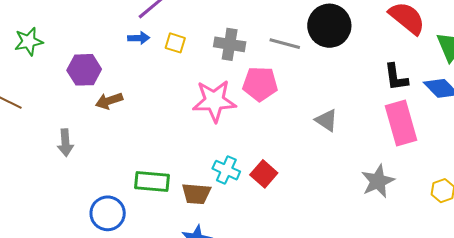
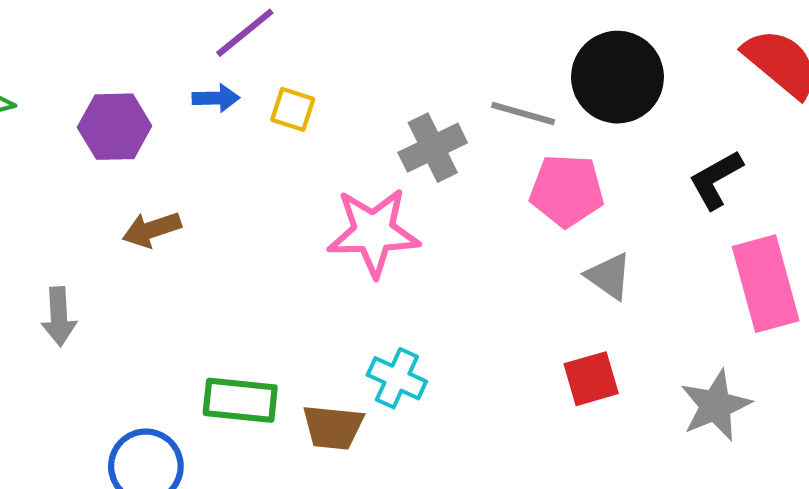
gray cross: (230, 44) -> (433, 148), moved, turned -36
purple hexagon: (84, 70) -> (115, 127), moved
black L-shape: (396, 77) -> (716, 180), moved, turned 68
pink pentagon: (260, 84) -> (567, 191), moved
red square: (264, 174) -> (591, 379), moved, turned 32

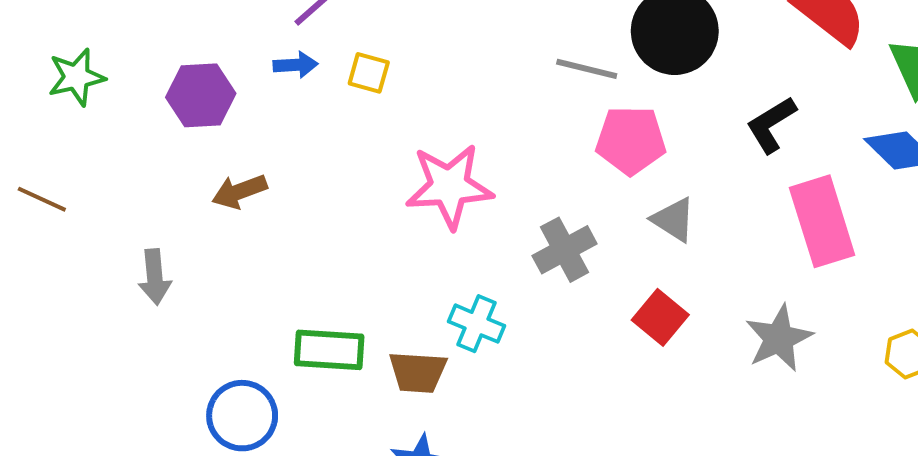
gray cross: (433, 148) -> (565, 250), moved
red square: (591, 379) -> (660, 317), turned -32

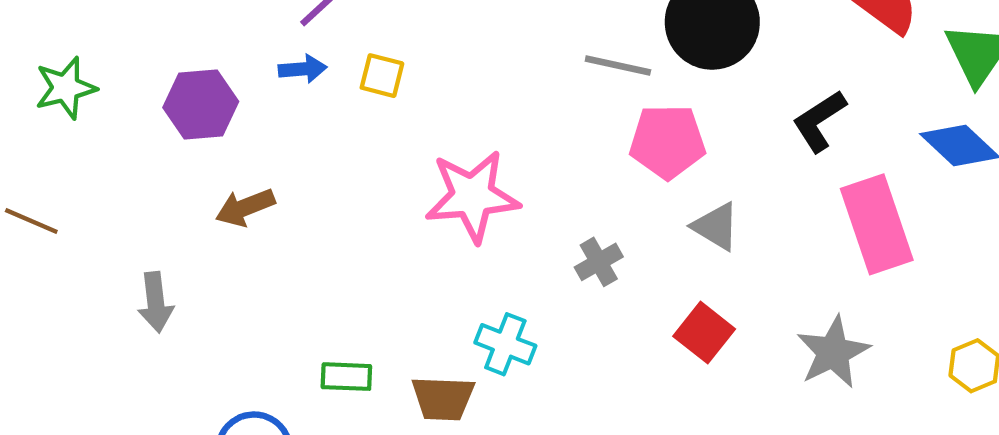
gray cross: (565, 250) -> (599, 262), size x0.7
green rectangle: (329, 350) -> (346, 377), size x0.7

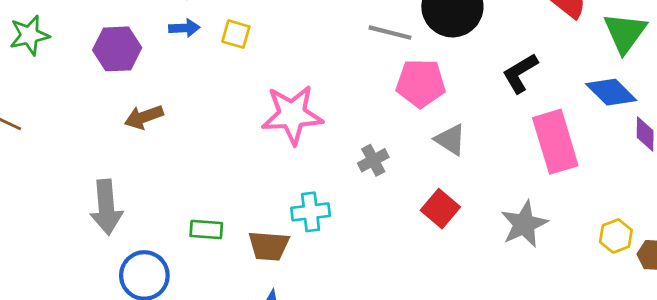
gray arrow: (156, 302) -> (106, 207), moved, size x1.4
cyan cross: (505, 344) -> (311, 212), turned -30

